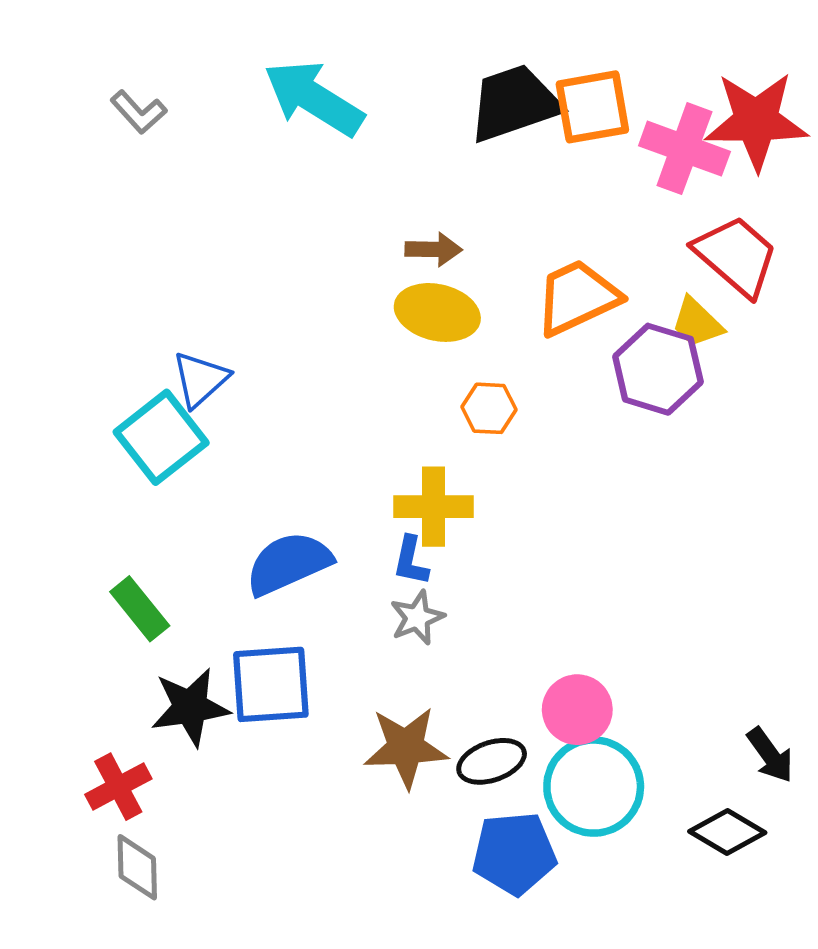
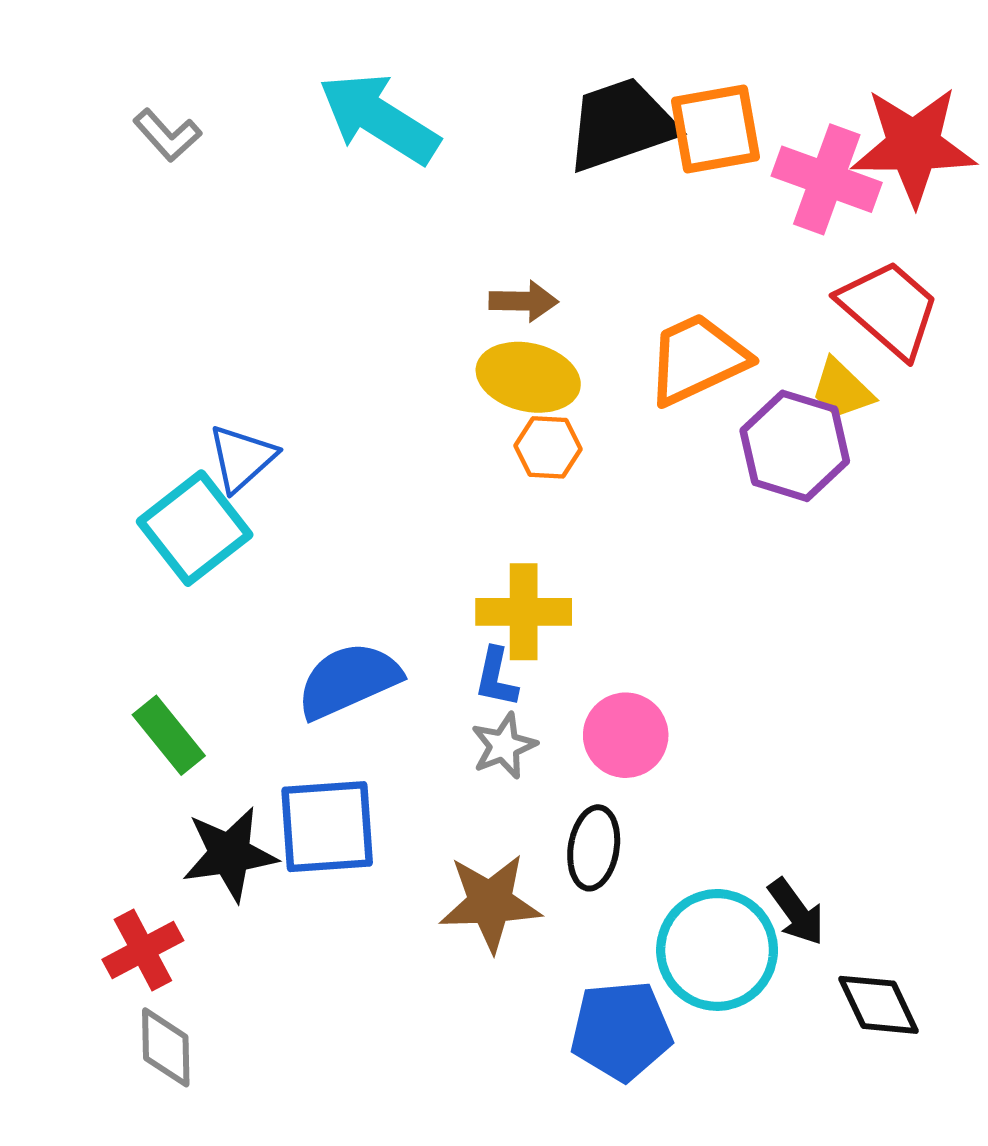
orange hexagon: (489, 408) -> (548, 447), moved
pink circle: (577, 710) -> (626, 735), moved
black arrow: (770, 755) -> (796, 912), moved
black ellipse: (492, 761) -> (594, 848), moved, turned -62
black diamond: (727, 832) -> (879, 1005), turned 34

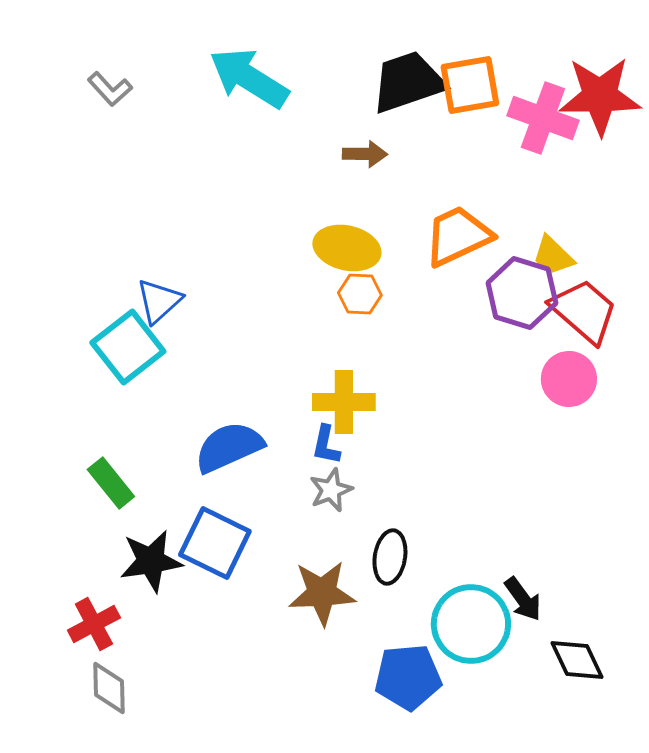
brown arrow: (524, 301) -> (365, 154), moved
red trapezoid: (889, 309) -> (584, 311), moved
pink circle: (626, 735) -> (569, 379), moved
blue square: (327, 827) -> (215, 543), turned 30

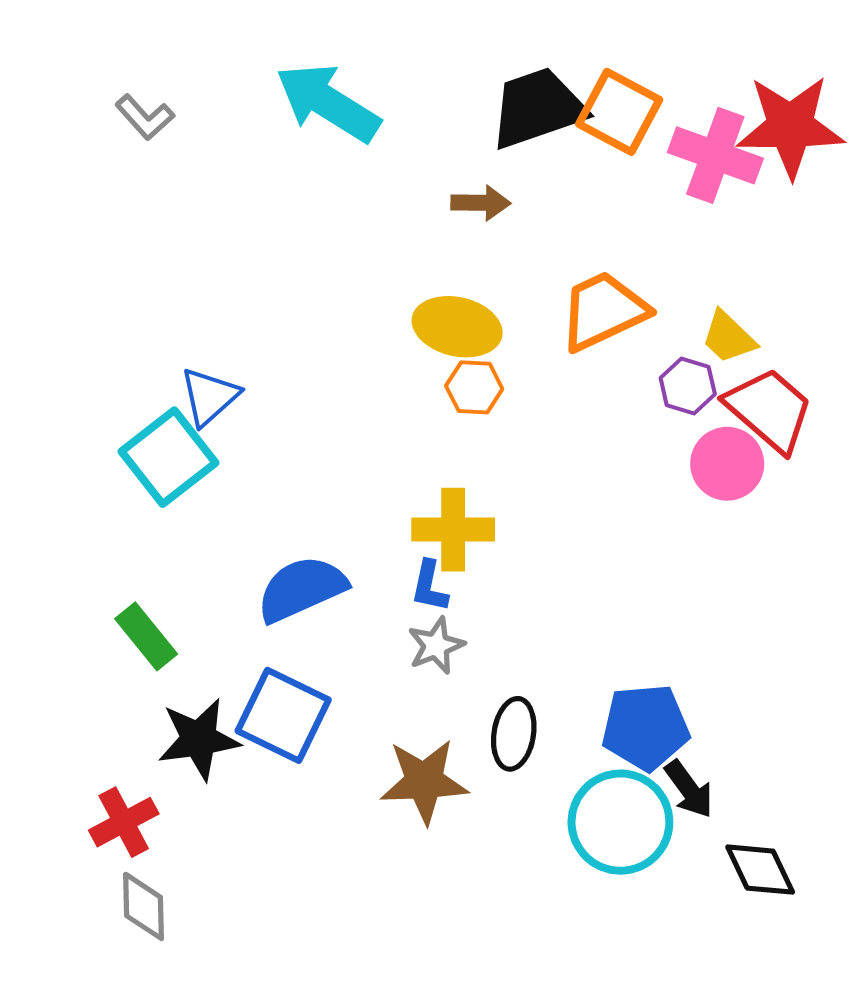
orange square: (470, 85) -> (619, 112), turned 38
purple hexagon: (522, 293) -> (688, 386), size x0.6
pink circle: (569, 379) -> (727, 464), moved
blue pentagon: (408, 677) -> (645, 727), moved

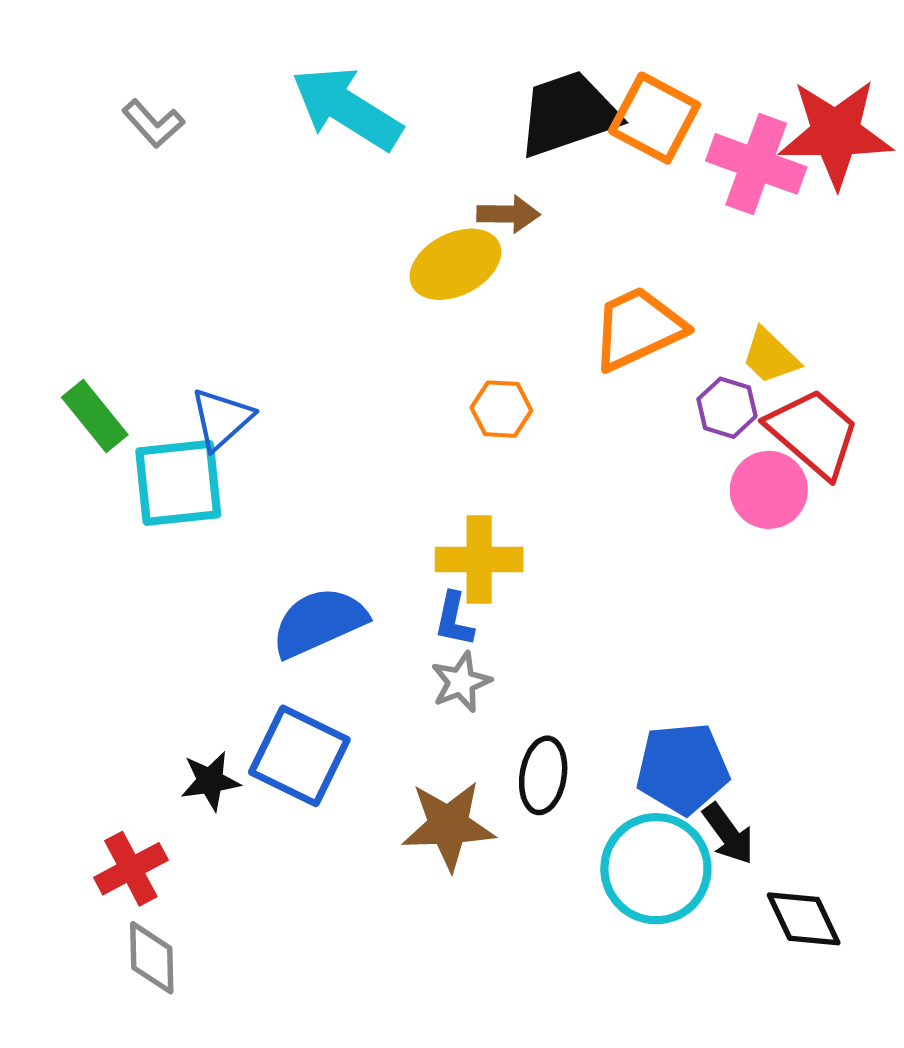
yellow ellipse: (457, 327) -> (455, 264), moved, turned -40
cyan square: (169, 457) -> (178, 483), turned 32
green rectangle: (146, 636) -> (95, 416), moved
black star: (199, 739) -> (210, 781), size x0.7

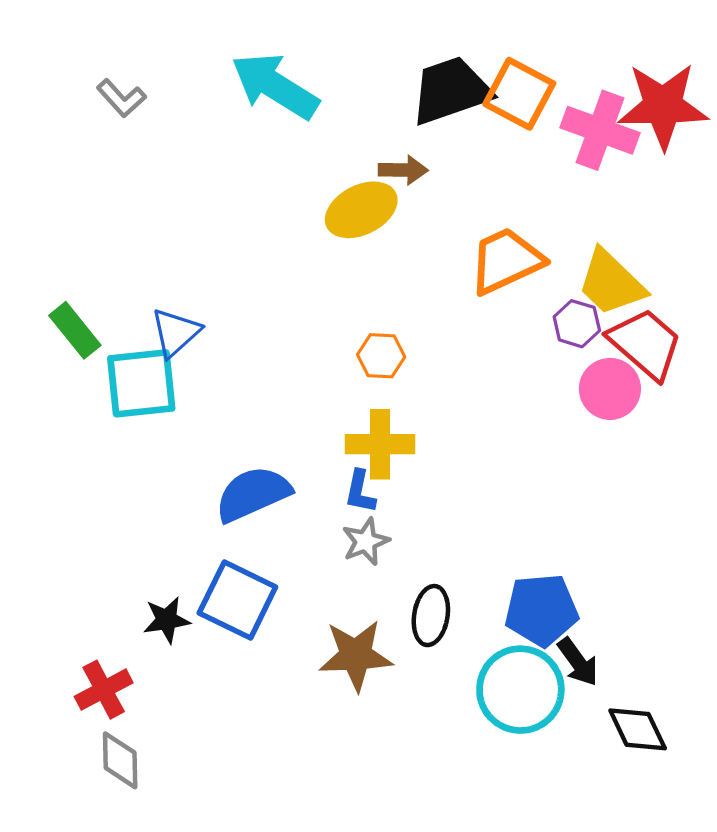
yellow trapezoid: (770, 356) -> (611, 283), size x1.5
orange hexagon: (501, 409) -> (381, 356), moved

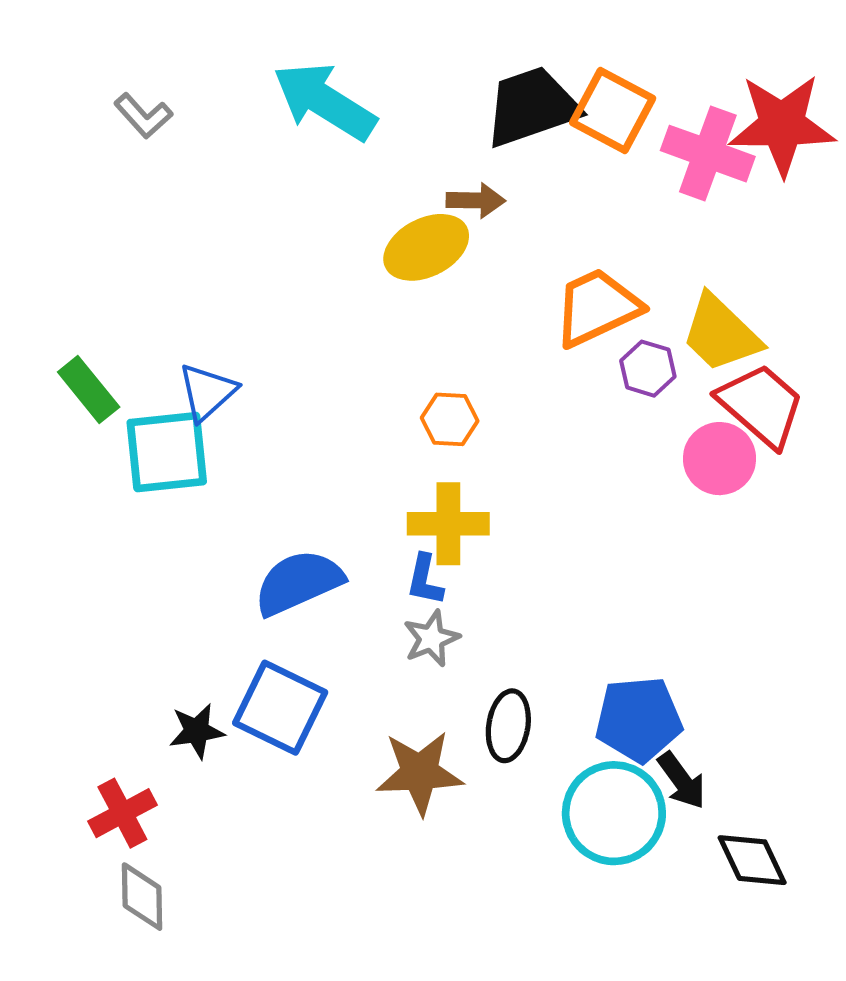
purple hexagon: (577, 324) -> (648, 369), moved

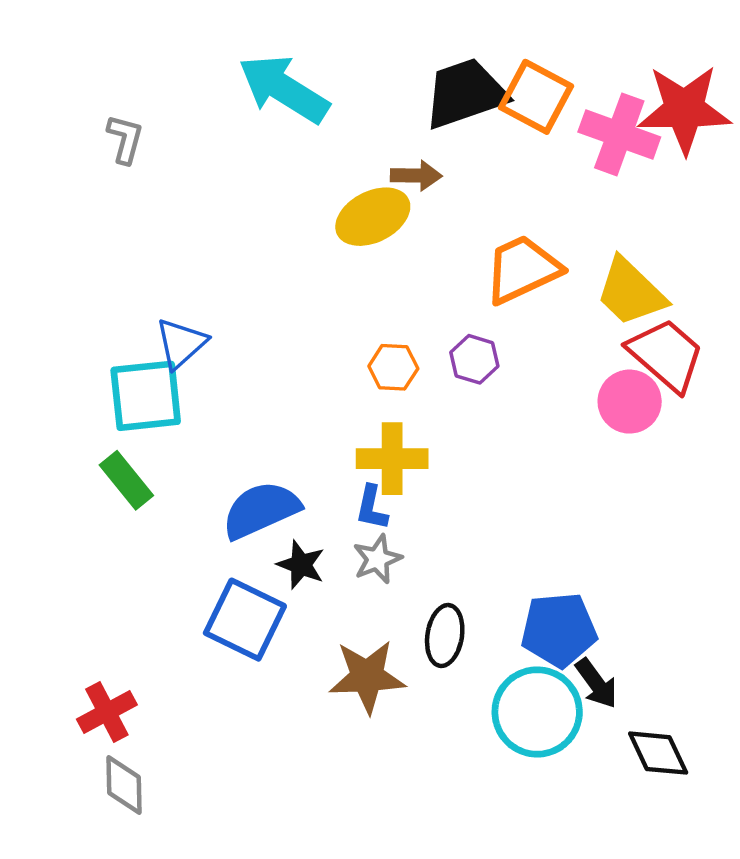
gray L-shape: (143, 116) -> (125, 139), moved, turned -123
purple hexagon: (648, 369) -> (474, 359), moved
green rectangle: (89, 389) -> (126, 480), moved
black star: (197, 731) -> (301, 565), moved, turned 30

